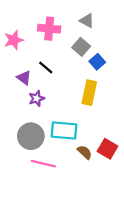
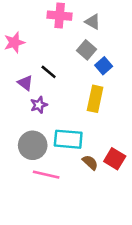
pink cross: (49, 29) -> (60, 16), moved

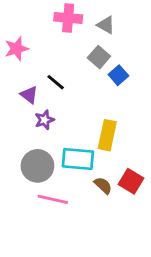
yellow rectangle: (95, 99) -> (107, 135), moved

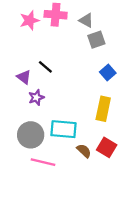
pink star: (17, 49) -> (29, 20), moved
gray square: (99, 57) -> (96, 40), moved, turned 30
blue square: (118, 75) -> (108, 73), moved
yellow rectangle: (107, 135) -> (103, 109), moved

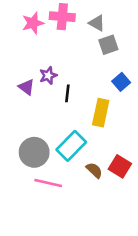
black line: (45, 67) -> (67, 93), moved, turned 56
purple star: (36, 97) -> (48, 76), moved
yellow rectangle: (103, 109) -> (101, 113), moved
cyan rectangle: (63, 129) -> (71, 146), turned -50

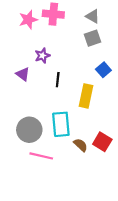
gray triangle: (97, 23) -> (93, 16), moved
purple star: (48, 76) -> (42, 56), moved
cyan rectangle: (71, 146) -> (61, 124), turned -50

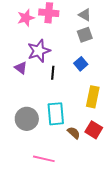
purple star: (42, 56) -> (39, 51), size x1.6
blue square: (103, 70) -> (81, 64), moved
yellow rectangle: (86, 96) -> (93, 97), moved
pink line: (41, 156) -> (44, 159), moved

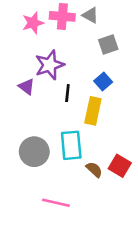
gray triangle: (85, 15) -> (90, 15), moved
yellow rectangle: (93, 97) -> (93, 111), moved

